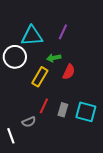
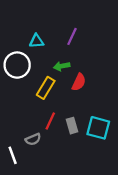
cyan triangle: (32, 36) -> (37, 41), size x0.6
gray rectangle: (63, 110) -> (72, 126), turned -32

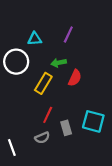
gray rectangle: (72, 126) -> (66, 128), moved
gray semicircle: (33, 139) -> (42, 138), moved

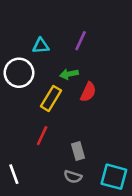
red line: (48, 115) -> (42, 136), moved
cyan square: (93, 121) -> (114, 177), moved
gray semicircle: (42, 138) -> (73, 177), moved, turned 40

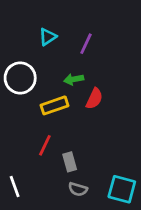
cyan triangle: (41, 46) -> (48, 37), moved, turned -30
yellow rectangle: (51, 98) -> (54, 105), turned 40
gray rectangle: (78, 151) -> (70, 162), moved

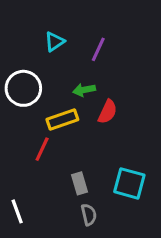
red line: (45, 145) -> (42, 149), moved
gray semicircle: (78, 189) -> (89, 215), turned -120
cyan square: (122, 189) -> (129, 183), moved

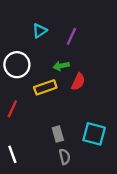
red line: (42, 149) -> (12, 109), moved

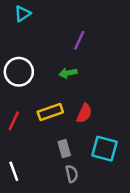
cyan triangle: (40, 31) -> (23, 14), moved
red semicircle: (78, 82) -> (84, 113), moved
yellow rectangle: (45, 87) -> (50, 112), moved

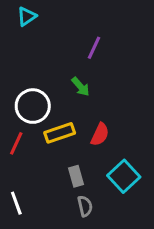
white circle: (19, 72) -> (33, 106), moved
green arrow: (68, 73) -> (81, 87), turned -120
cyan square: (105, 149) -> (124, 176), turned 32

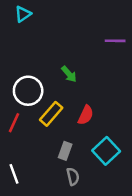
purple line: (94, 48) -> (115, 41), moved, turned 66
yellow rectangle: (60, 133) -> (51, 114), turned -30
gray rectangle: (76, 176) -> (65, 151), turned 36

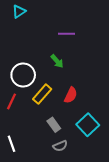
purple line: (115, 41) -> (67, 34), moved
gray rectangle: (65, 151) -> (54, 125), turned -56
gray semicircle: (73, 176) -> (60, 146), turned 80

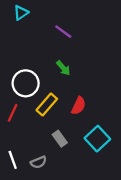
purple line: (67, 34) -> (63, 32), moved, turned 35
gray semicircle: (60, 146) -> (39, 162), moved

